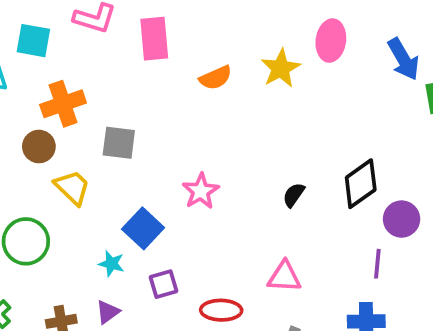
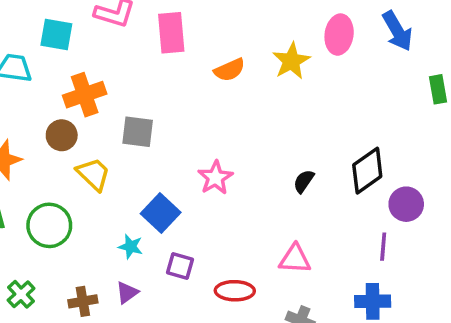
blue arrow: (403, 59) -> (397, 31), moved
purple square: (163, 284) -> (180, 266), turned 32

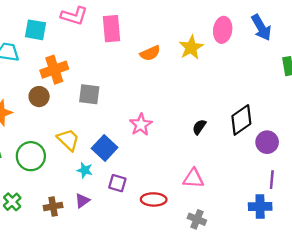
yellow trapezoid: (93, 174) -> (68, 140), moved
purple line: (383, 247) -> (272, 180), moved
blue cross: (373, 301) -> (260, 206), moved

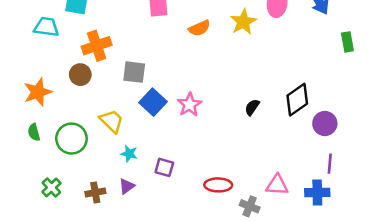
blue square: (105, 148) -> (153, 102), moved
pink triangle: (193, 178) -> (277, 185), moved
red ellipse: (154, 199) -> (218, 185), moved

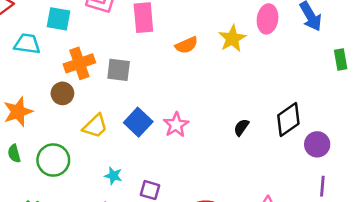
gray square: (134, 72) -> (119, 70), moved
yellow trapezoid: (112, 121) -> (95, 126), moved, turned 92

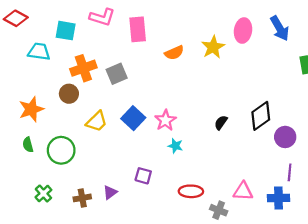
gray square: (119, 70) -> (117, 74), turned -30
cyan star: (113, 176) -> (175, 146), moved

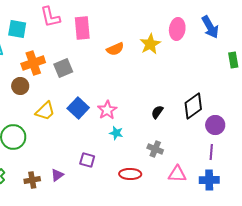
pink L-shape: (102, 17) -> (50, 17), turned 60
purple line: (290, 172) -> (211, 152), moved
gray cross: (219, 210) -> (155, 149), moved

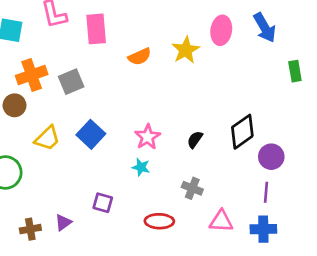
pink star: (107, 110) -> (147, 137), moved

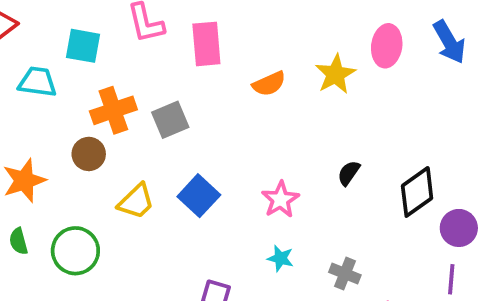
black semicircle: (195, 140) -> (349, 173), moved
cyan star: (141, 167) -> (280, 258), moved

